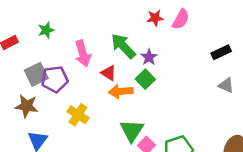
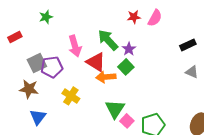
green star: (46, 30) -> (46, 17), moved
red triangle: (109, 73) -> (96, 62), size x1.5

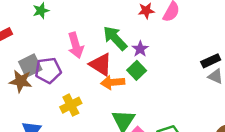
black rectangle: (188, 45) -> (211, 61), moved
brown star: (29, 89) -> (21, 81), moved
yellow cross: (71, 96) -> (71, 105), turned 30

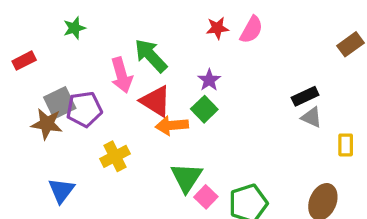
green arrow: (115, 38) -> (151, 56), moved

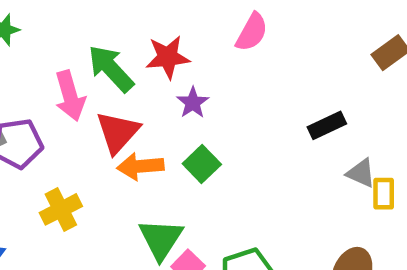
red star: (217, 28) -> (168, 57), moved, size x1.4
red triangle: (156, 101) -> (118, 132), turned 40
green square: (204, 109) -> (202, 164), moved
gray triangle: (312, 117) -> (361, 173), moved

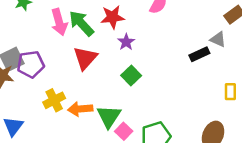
pink arrow: (70, 96) -> (59, 22), moved
orange arrow: (140, 166) -> (80, 109), moved
gray triangle: (361, 173) -> (218, 39), moved

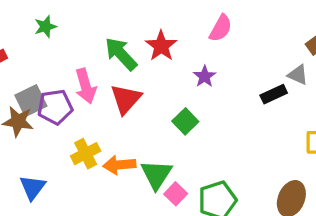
red star: (112, 17) -> (161, 46), turned -30
pink arrow: (59, 22) -> (86, 86), moved
purple star: (126, 42) -> (205, 76), moved

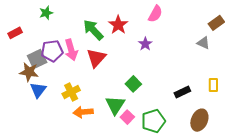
black rectangle: (274, 94) -> (182, 92), moved
purple pentagon: (55, 107) -> (52, 51), moved
green square: (185, 121) -> (133, 84), moved
orange arrow: (119, 165) -> (83, 112), moved
blue triangle: (33, 187) -> (38, 90), moved

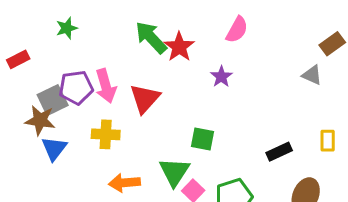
green arrow: (93, 30) -> (151, 38), moved
green square: (133, 84) -> (203, 139), turned -35
yellow cross: (71, 92) -> (106, 134), moved, turned 30

